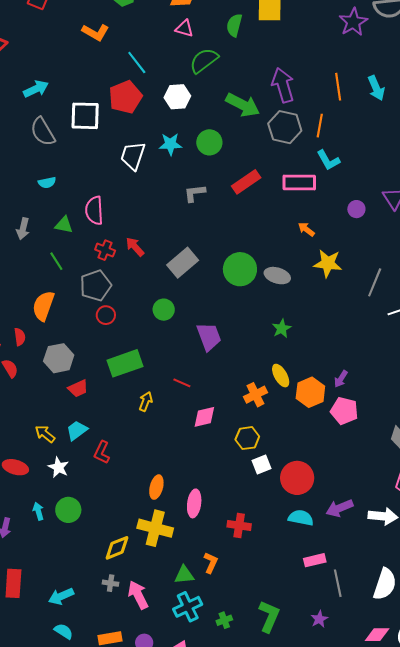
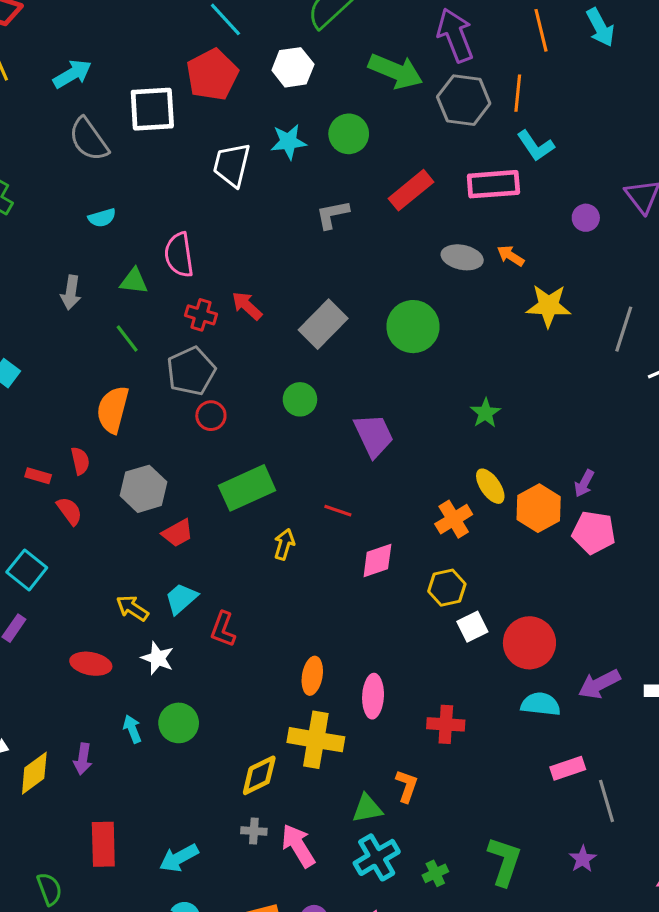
gray ellipse: (277, 276) -> (462, 257), moved

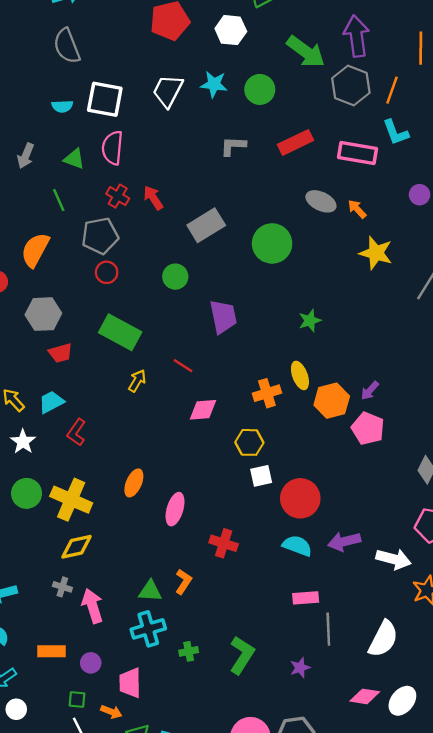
white square: (152, 109) -> (105, 99), moved
green rectangle: (247, 488) -> (120, 332), turned 39
yellow cross: (316, 740) -> (71, 500), moved

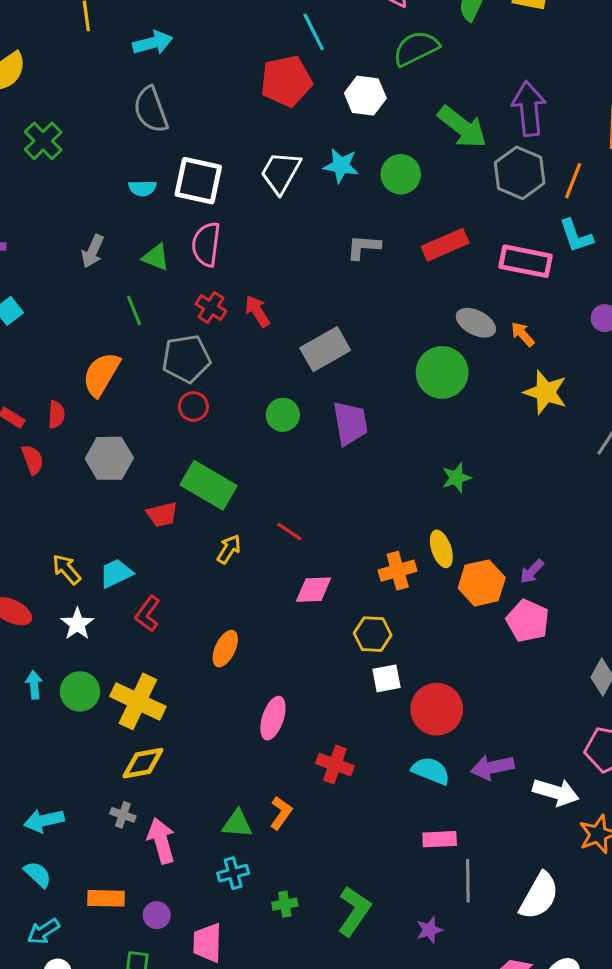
green circle: (272, 243) -> (442, 372), moved
purple trapezoid: (223, 317) -> (350, 423), moved
red trapezoid: (60, 353) -> (162, 514), moved
orange ellipse: (134, 483) -> (225, 649), moved
cyan cross: (148, 629) -> (233, 873), size x0.7

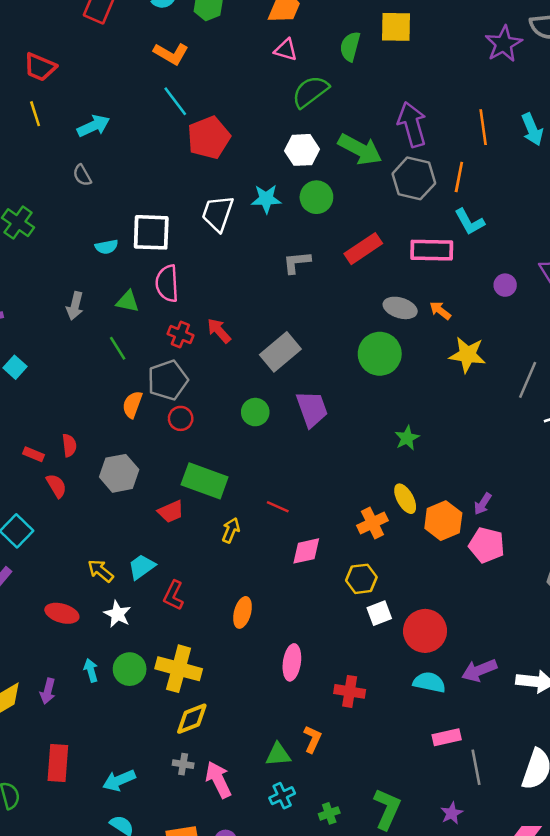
cyan line: (314, 32) -> (175, 101), moved
white hexagon: (365, 96) -> (302, 150), moved
gray semicircle: (151, 110) -> (82, 175), moved, size x0.6
orange semicircle: (101, 374) -> (132, 405), moved, size x0.7

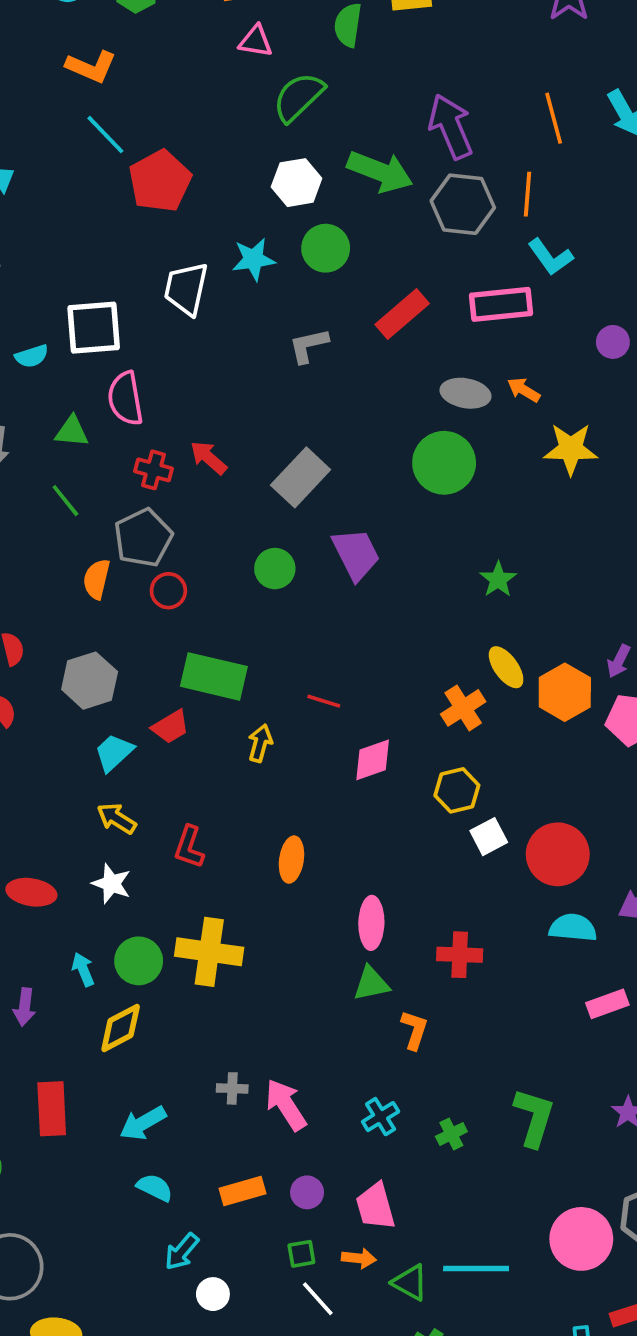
cyan trapezoid: (142, 567) -> (114, 753), moved
yellow arrow: (101, 571) -> (117, 818), moved
yellow diamond: (192, 719) -> (121, 1028), moved
green triangle: (278, 754) -> (371, 984), moved

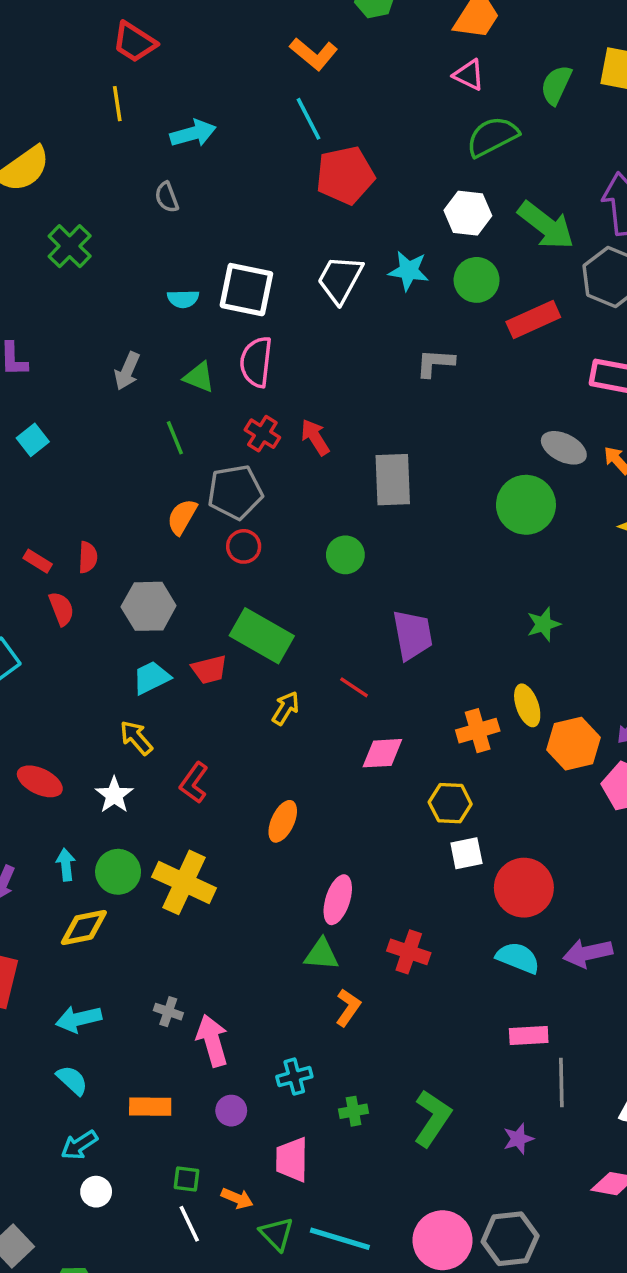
red rectangle: (402, 314) -> (533, 320), moved
gray rectangle: (301, 477) -> (393, 480), turned -62
purple trapezoid: (356, 554) -> (413, 635), moved
purple circle: (307, 1192) -> (231, 1111), moved
pink trapezoid: (375, 1206) -> (292, 1160), moved

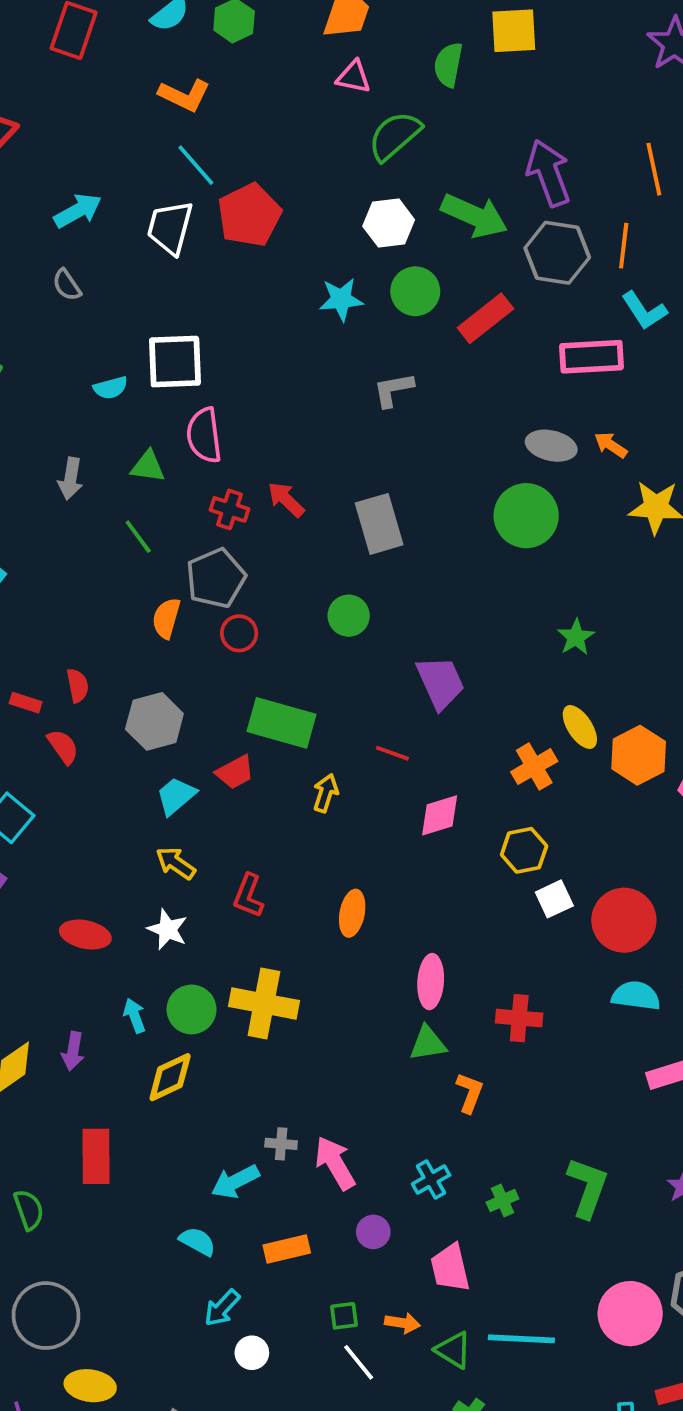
white trapezoid: (340, 279) -> (170, 228), moved
cyan arrow: (79, 1019) -> (235, 1182), moved

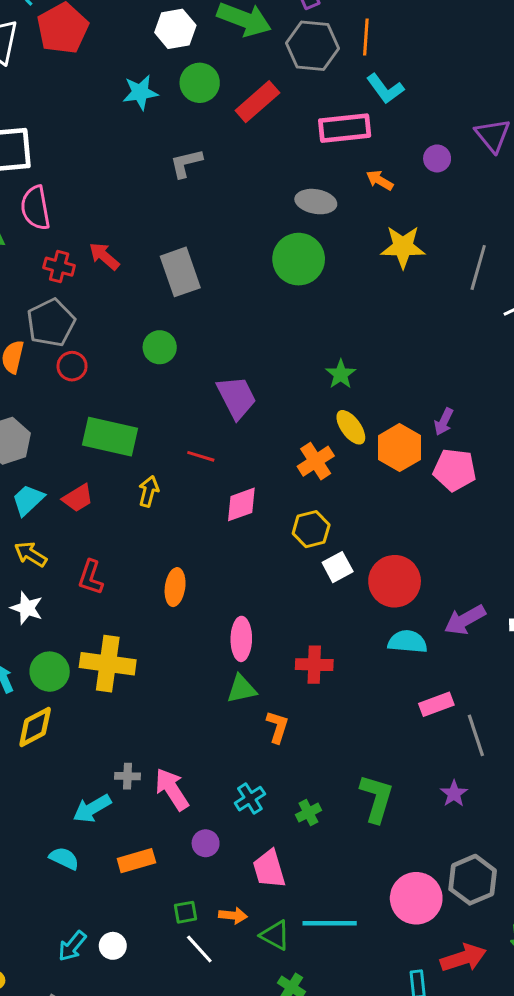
orange arrow: (611, 445) -> (380, 180), moved
green star: (576, 637) -> (341, 374), moved
red trapezoid: (235, 772) -> (78, 498), moved
cyan arrow: (222, 1308) -> (72, 946), moved

